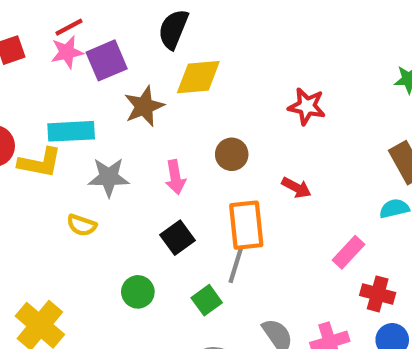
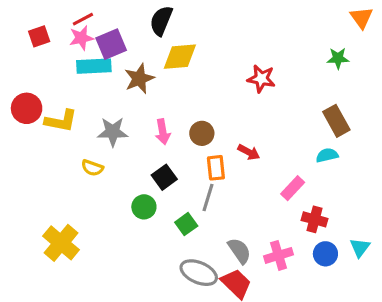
cyan rectangle: (71, 131) -> (94, 66), moved
brown circle: (232, 154) -> (202, 133), moved
red arrow: (296, 188) -> (249, 152), moved
orange rectangle: (246, 225) -> (216, 168), size x0.7
green circle: (138, 292) -> (144, 207), moved

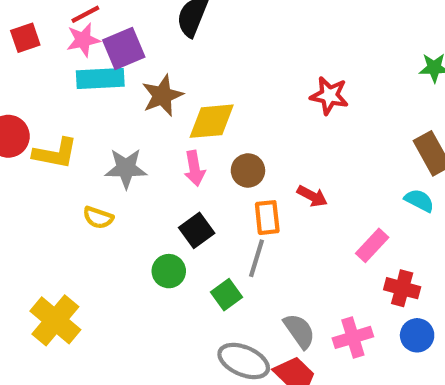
yellow diamond: (180, 57) -> (212, 121), moved
cyan semicircle: (327, 155) -> (419, 200), turned 40

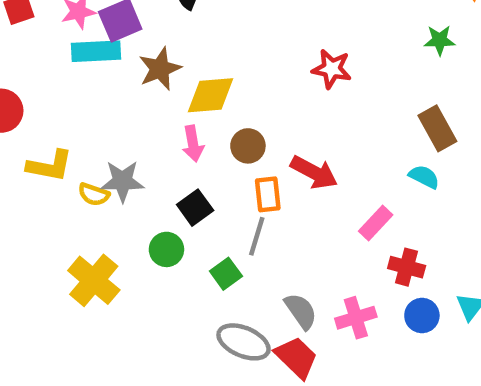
yellow L-shape: (55, 153) -> (50, 166), moved
gray star: (126, 168) -> (122, 181), moved
red arrow: (312, 196) -> (314, 172), size x1.5
yellow cross: (55, 320) -> (94, 280), moved

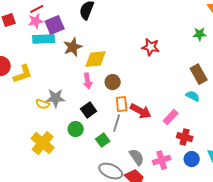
yellow L-shape: (50, 166) -> (23, 74), moved, turned -30
red arrow: (314, 172) -> (141, 111), moved

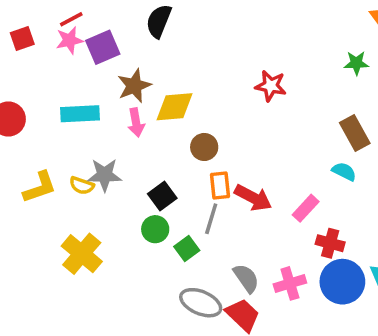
cyan rectangle: (44, 39) -> (80, 114), moved
yellow L-shape: (23, 74) -> (40, 187), moved
pink arrow: (88, 81) -> (136, 123), moved
green circle: (76, 129) -> (155, 229), moved
blue circle: (192, 159) -> (342, 282), size x1.6

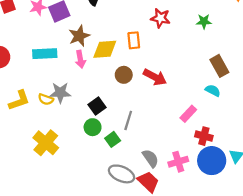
green star: (356, 63) -> (204, 21), moved
red star: (271, 86) -> (160, 18), moved
orange rectangle: (220, 185) -> (134, 40), moved
red arrow: (253, 198) -> (155, 77), moved

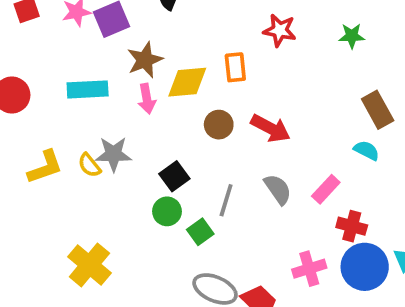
yellow semicircle: (46, 99) -> (89, 165), turned 32
yellow cross: (46, 143) -> (89, 265), moved
gray semicircle: (150, 158) -> (278, 189), moved

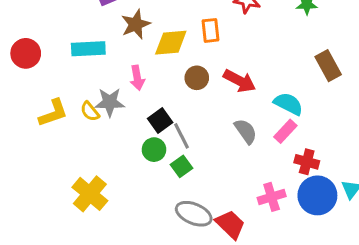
pink arrow: (147, 99) -> (137, 78), moved
cyan semicircle: (366, 150) -> (288, 104), moved, size x1.4
gray line: (226, 200) -> (181, 136), moved, turned -44

